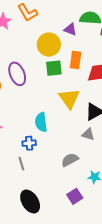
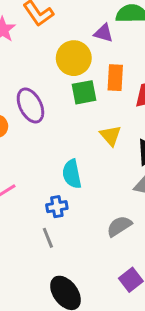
yellow triangle: (69, 99) -> (111, 136), size x0.7

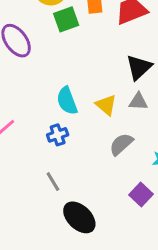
yellow triangle: (111, 136) -> (106, 105), moved
gray line: (48, 238) -> (53, 182), moved

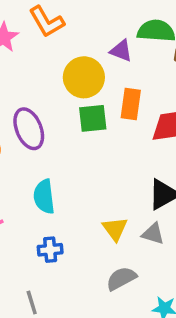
cyan semicircle: (67, 101) -> (44, 197), moved

